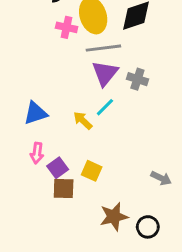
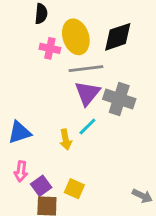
gray cross: (137, 79) -> (119, 99), size x1.5
yellow arrow: (83, 121) -> (66, 139), turned -144

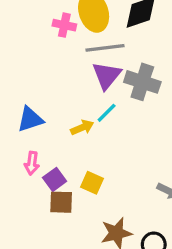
yellow arrow: (66, 139) -> (82, 127), turned -102

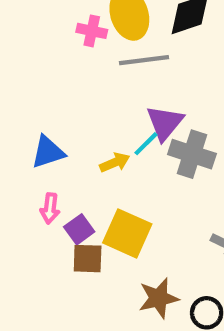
purple triangle: (107, 75) -> (165, 123), moved
gray cross: (142, 82) -> (192, 154), moved
yellow square: (92, 183) -> (127, 233), size x1.6

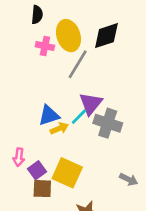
gray line: (144, 60) -> (78, 64), turned -52
blue triangle: (48, 152) -> (49, 115), moved

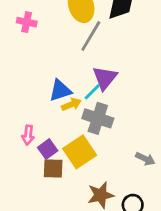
pink cross: (45, 46) -> (27, 22), moved
gray cross: (108, 123) -> (98, 118), moved
yellow square: (67, 173) -> (80, 152), turned 32

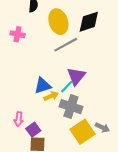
gray line: (91, 36) -> (66, 45), turned 30
yellow square: (80, 152) -> (83, 132), moved
gray arrow: (145, 159) -> (102, 128), moved

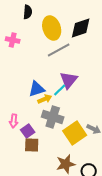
gray cross: (71, 107) -> (53, 117), moved

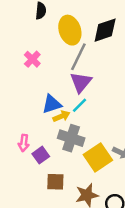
pink cross: (13, 40) -> (32, 59), moved, turned 32
gray line: (59, 50) -> (78, 57), turned -35
purple triangle: (69, 80) -> (81, 82), moved
brown square: (32, 145) -> (55, 182), moved

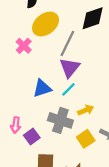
yellow ellipse: (70, 30) -> (46, 24), moved, turned 70
yellow arrow: (61, 116) -> (86, 110), moved
yellow square: (98, 157) -> (86, 139), size x0.7

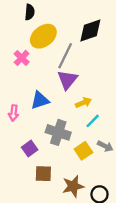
cyan line: (68, 89) -> (93, 121), moved
yellow arrow: (86, 110) -> (83, 103), moved
pink arrow: (16, 125) -> (14, 113), moved

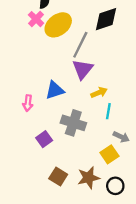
pink cross: (22, 58) -> (36, 19), moved
cyan line: (93, 121) -> (108, 111), turned -35
yellow square: (83, 151) -> (109, 154), moved
brown square: (43, 174) -> (58, 177), moved, turned 30

